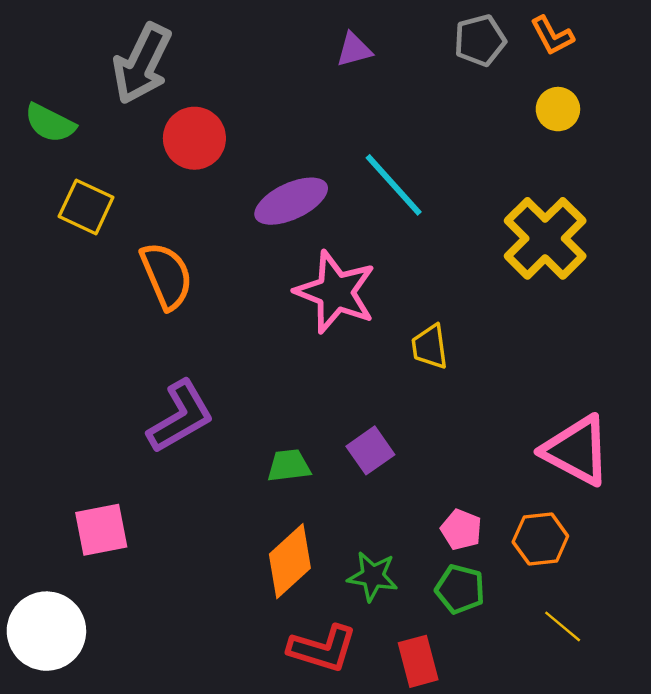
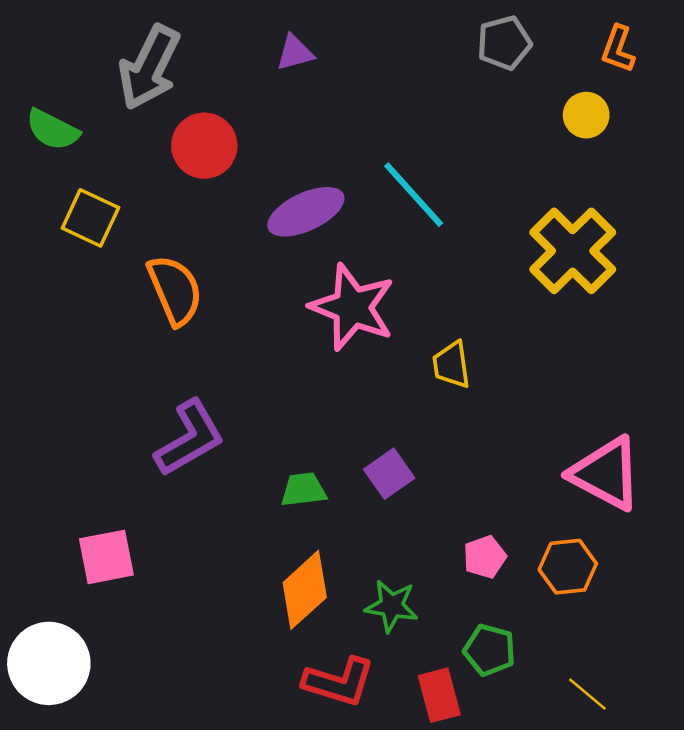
orange L-shape: (552, 36) -> (618, 49), moved, turned 48
purple triangle: (354, 50) -> (295, 53), moved
pink pentagon: (461, 530) -> (485, 557), turned 30
green pentagon: (460, 589) -> (489, 650), moved
yellow line: (563, 626) -> (587, 694), moved

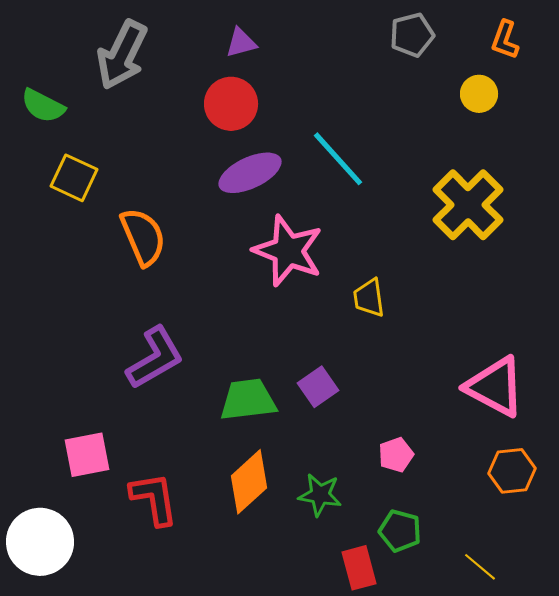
red circle: (204, 146) -> (231, 104), moved
green trapezoid: (303, 490) -> (248, 400), size x1.5
orange hexagon: (568, 567) -> (512, 471), moved
red L-shape: (339, 682) -> (154, 499), moved, turned -116

